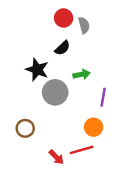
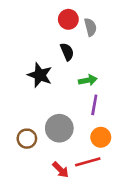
black semicircle: (62, 48) -> (67, 52), turned -70
gray circle: (55, 92) -> (59, 128), moved
purple line: (103, 97) -> (94, 105), moved

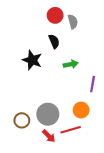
purple line: (94, 105) -> (93, 84), moved
gray circle: (59, 128) -> (48, 114), moved
brown circle: (27, 139) -> (22, 120), moved

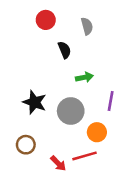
red circle: (55, 15) -> (46, 20), moved
black star: (32, 60) -> (35, 102), moved
gray circle: (48, 114) -> (71, 111), moved

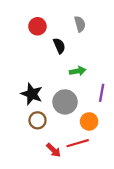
red circle: (46, 20) -> (37, 26), moved
brown circle: (26, 145) -> (37, 120), moved

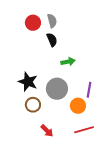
gray semicircle: (80, 24) -> (52, 21), moved
purple line: (102, 93) -> (89, 90), moved
red line: (78, 143) -> (84, 130), moved

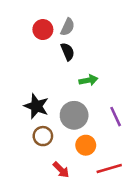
gray semicircle: (52, 21) -> (68, 27), turned 40
purple line: (89, 90) -> (116, 117), turned -35
orange circle: (78, 106) -> (86, 145), moved

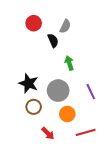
gray semicircle: (68, 27) -> (65, 26), moved
green arrow: (88, 80) -> (69, 63), turned -96

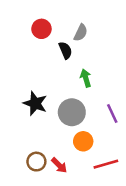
brown circle: (34, 107) -> (36, 162), moved

